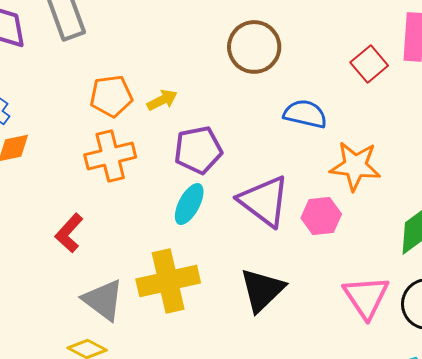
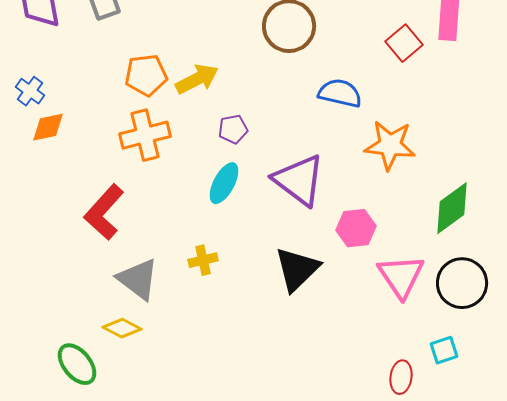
yellow arrow: (162, 100) -> (197, 79), size x1.4
purple pentagon: (198, 150) -> (233, 129), size x0.6
pink hexagon: (321, 216) -> (356, 228), moved
red L-shape: (69, 233) -> (104, 212), size x1.4
yellow cross: (168, 281) -> (203, 260), size x0.5

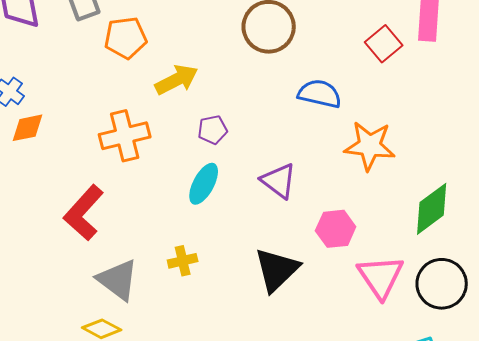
orange pentagon: (146, 75) -> (126, 38), moved
purple triangle: (299, 180) -> (279, 181), size x0.7

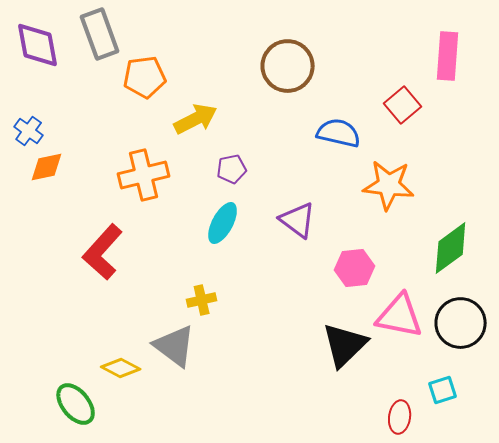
red square: (384, 44) -> (403, 105), moved
black triangle: (277, 270) -> (345, 345), moved
pink triangle: (381, 277) -> (400, 316), turned -45
gray triangle: (118, 280) -> (175, 346), moved

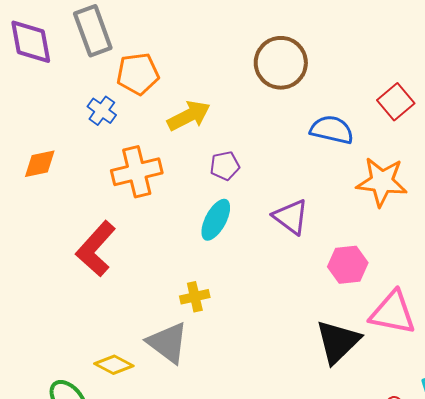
blue cross: (29, 131) -> (102, 111), moved

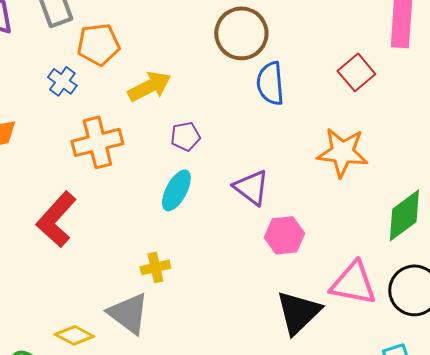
blue semicircle: (332, 130) -> (270, 83), moved, turned -108
pink hexagon: (348, 265) -> (284, 235), moved

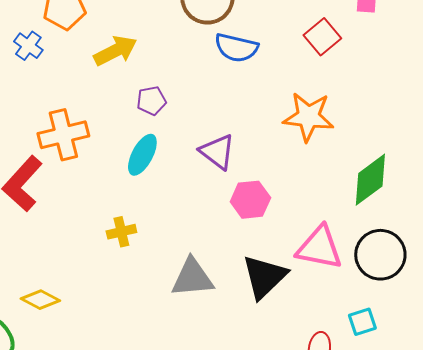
blue semicircle: (270, 83) -> (236, 48), turned -72
orange cross: (97, 142) -> (63, 135), moved
gray triangle: (128, 313) -> (192, 278), moved, turned -42

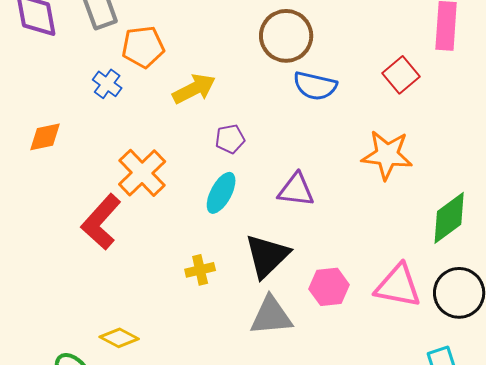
orange cross: (63, 135) -> (142, 173), turned -30
purple triangle: (217, 152) -> (296, 190), turned -30
pink hexagon: (250, 200) -> (329, 287), moved
black triangle: (264, 277) -> (267, 256), moved

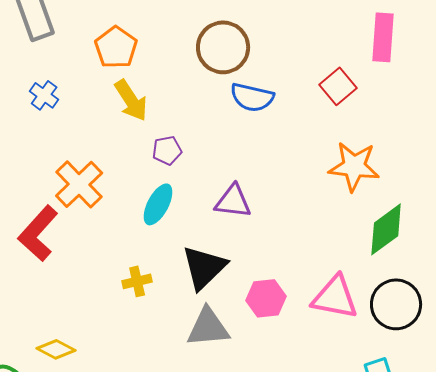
orange pentagon: (143, 47) -> (116, 47), moved, turned -30
yellow arrow: (194, 89) -> (131, 100), turned 84
orange star: (387, 155) -> (354, 166), moved

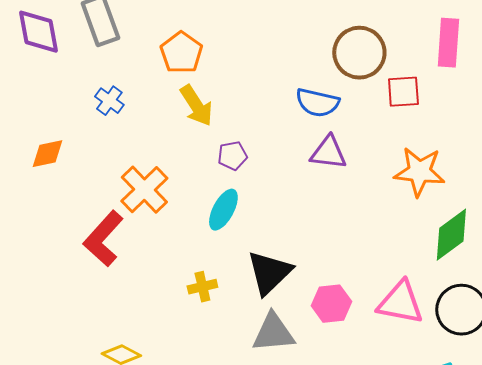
brown circle: (223, 47) -> (359, 53), moved
red square: (338, 86) -> (403, 92), turned 36
purple triangle: (233, 201) -> (328, 153), moved

